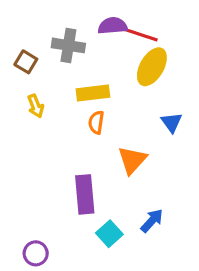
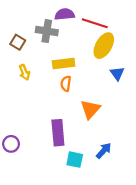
purple semicircle: (113, 26) -> (65, 14), moved
blue triangle: (172, 122) -> (117, 74), moved
cyan square: (109, 234) -> (75, 160), turned -36
purple circle: (36, 253) -> (11, 144), moved

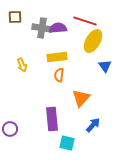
purple semicircle: (65, 14) -> (58, 28), moved
brown square: (18, 42) -> (15, 17), moved, turned -32
blue arrow: (104, 151) -> (93, 125), moved

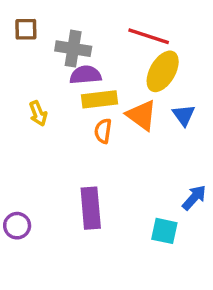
purple semicircle: (58, 28) -> (85, 75), moved
orange triangle: (81, 98) -> (142, 115), moved, turned -36
blue arrow: (93, 125) -> (194, 198), moved
cyan square: (67, 143) -> (164, 231), moved

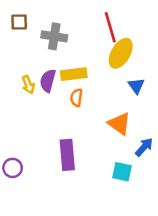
red line: (149, 36) -> (110, 27), turned 56
purple semicircle: (85, 75) -> (48, 81), moved, turned -70
orange triangle: (142, 115) -> (119, 124), moved

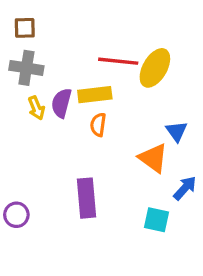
red line: (110, 27) -> (118, 61), moved, turned -68
gray cross: (54, 36) -> (26, 68), moved
blue triangle: (136, 86) -> (177, 131), moved

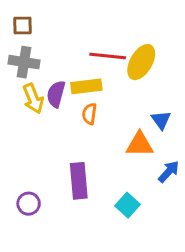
yellow arrow: (36, 108) -> (33, 99), size x1.4
orange triangle: (153, 158) -> (140, 144), turned -36
purple circle: (16, 215) -> (29, 204), moved
cyan square: (157, 220) -> (128, 205), moved, turned 30

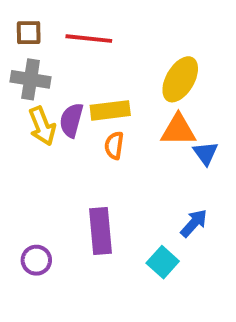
red line: (108, 56) -> (89, 39), moved
orange triangle: (140, 144) -> (178, 130), moved
blue arrow: (169, 172) -> (194, 223), moved

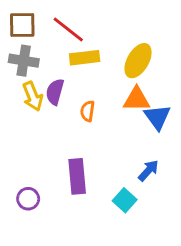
brown square: (29, 33) -> (22, 25), size x1.4
red line: (89, 39) -> (68, 29), turned 32
yellow rectangle: (110, 110) -> (85, 58), moved
blue triangle: (205, 153) -> (157, 117), size x1.4

